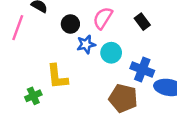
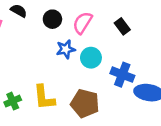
black circle: (70, 24) -> (52, 19), moved
yellow L-shape: (57, 77) -> (44, 97), moved
brown pentagon: (123, 98) -> (85, 103), moved

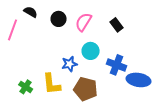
blue star: (66, 49) -> (70, 64), moved
green cross: (13, 101) -> (26, 87), turned -32

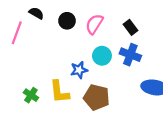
blue cross: (117, 65) -> (130, 55), moved

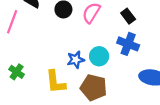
cyan circle: (102, 56) -> (99, 56), moved
green cross: (31, 95) -> (17, 72), moved

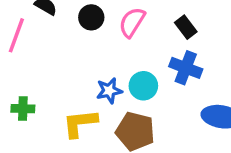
green cross: (17, 72) -> (23, 109), turned -32
yellow L-shape: (56, 82) -> (80, 123), turned 90

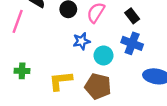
blue star: (109, 91) -> (81, 41), moved

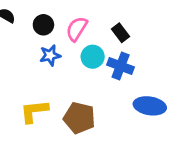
blue star: (81, 41) -> (50, 55), moved
cyan circle: (103, 55) -> (93, 57), moved

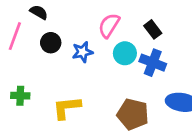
black circle: (43, 25) -> (51, 43), moved
brown pentagon: (79, 118) -> (133, 114), moved

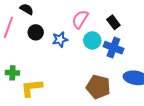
yellow L-shape: (67, 108) -> (32, 88), moved

